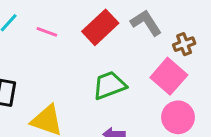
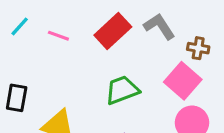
brown cross: (184, 44) -> (198, 48), turned 30

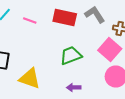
red rectangle: (113, 31) -> (65, 18), turned 55

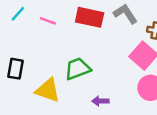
green trapezoid: (71, 56) -> (78, 69), moved

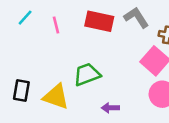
pink line: (48, 21) -> (56, 25), turned 56
black rectangle: (16, 69) -> (21, 90), moved

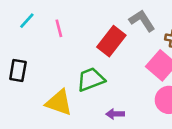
red rectangle: (99, 21) -> (111, 41), moved, turned -64
black rectangle: (21, 90) -> (18, 71), moved

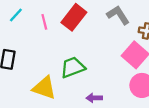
red rectangle: (111, 41) -> (74, 17), moved

